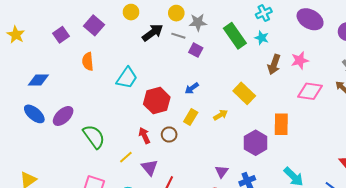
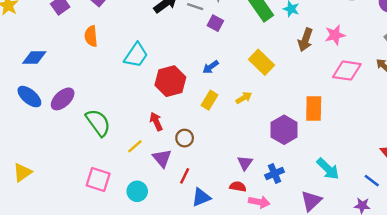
yellow rectangle: (244, 93) -> (262, 62), moved
brown circle: (169, 134) -> (185, 138), moved

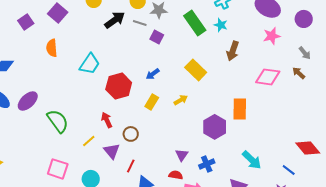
pink star: (335, 35) -> (272, 36), moved

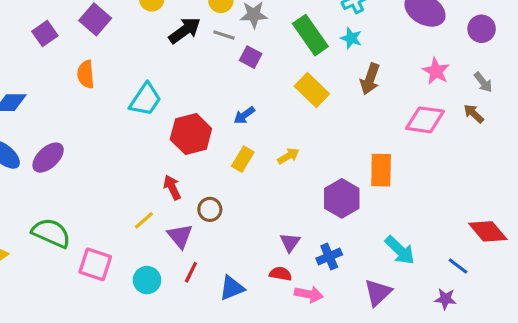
pink star: (272, 36) -> (436, 71), moved, turned -30
yellow rectangle: (196, 70) -> (312, 90), moved
green semicircle: (58, 121) -> (51, 233), moved, turned -30
red line: (131, 166) -> (191, 272), moved

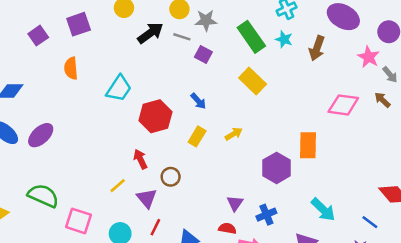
purple square: (95, 19) -> (79, 24), turned 30
pink star: (436, 71) -> (369, 57), moved
brown arrow: (370, 79) -> (317, 48), moved
blue arrow: (244, 115) -> (198, 101), turned -96

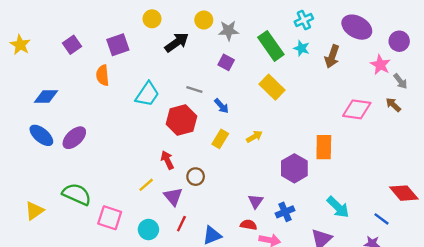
purple square: (79, 24) -> (118, 45), moved
gray line: (182, 37) -> (194, 89), moved

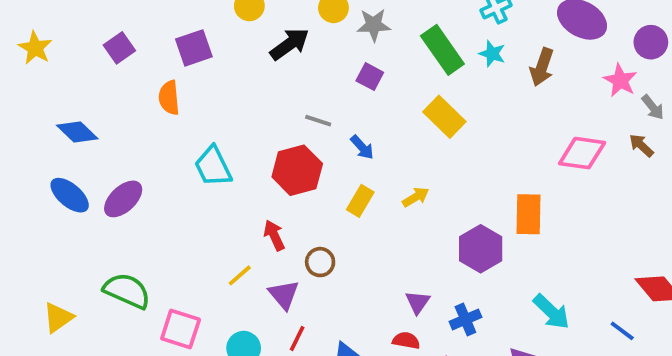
cyan trapezoid: (147, 94) -> (213, 166), moved, turned 120
blue diamond: (46, 97) -> (77, 132), turned 45

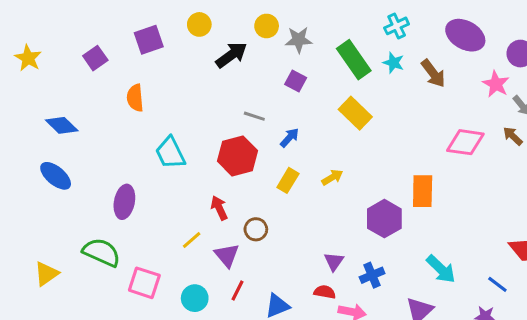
purple square: (194, 48) -> (149, 40), moved
brown arrow: (542, 67) -> (433, 73), turned -56
blue arrow: (362, 147) -> (290, 138), turned -95
purple ellipse: (123, 199) -> (124, 202), moved, turned -36

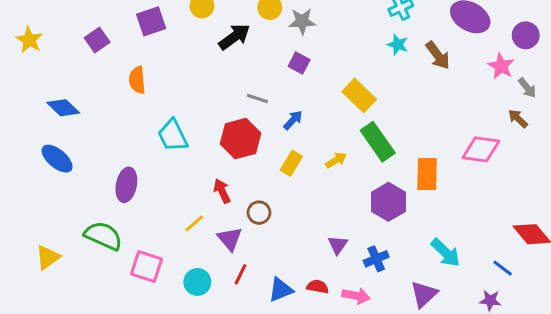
green rectangle: (354, 60) -> (378, 142), moved
pink diamond: (465, 142) -> (481, 149), moved
red semicircle: (325, 292) -> (318, 287), moved

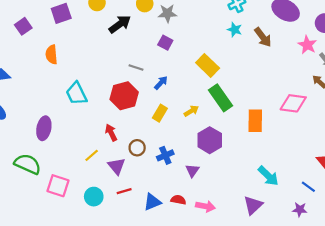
purple hexagon: (388, 202) -> (210, 140), moved
blue cross: (376, 259) -> (165, 155), moved
red line: (240, 274) -> (124, 191), turned 48

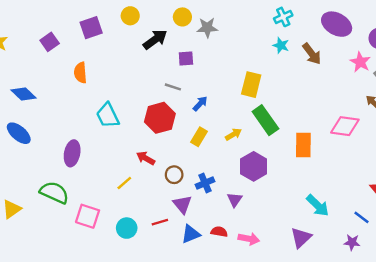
purple square: (165, 43) -> (186, 58), moved, turned -32
yellow rectangle: (208, 65) -> (251, 85), turned 60
red arrow: (111, 133) -> (146, 158), turned -35
purple triangle: (117, 166) -> (182, 204), moved

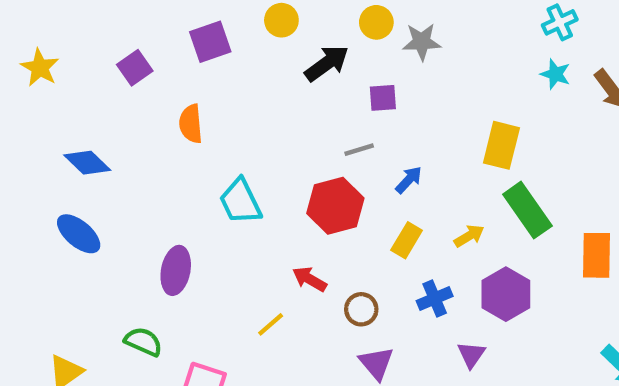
gray line: (173, 87) -> (359, 150), turned -35
blue cross: (205, 183) -> (435, 299), moved
green semicircle: (54, 192) -> (143, 342), size x0.7

